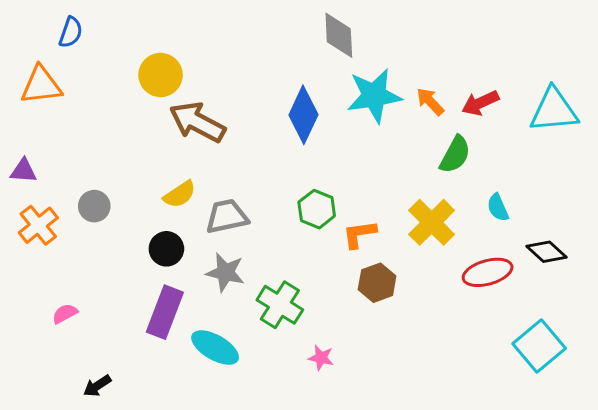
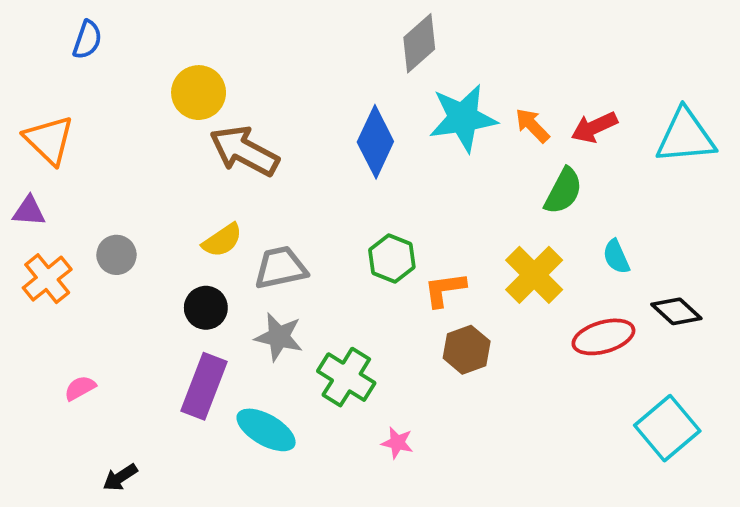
gray diamond: (339, 35) -> (419, 43), turned 51
orange triangle: (41, 85) -> (49, 140), moved, turned 51

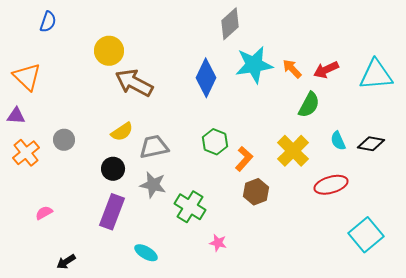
orange L-shape: (445, 290) -> (244, 159), turned 140
black diamond: (676, 311) -> (371, 144), moved, turned -32
cyan ellipse: (266, 430) -> (146, 253), moved, size x0.7

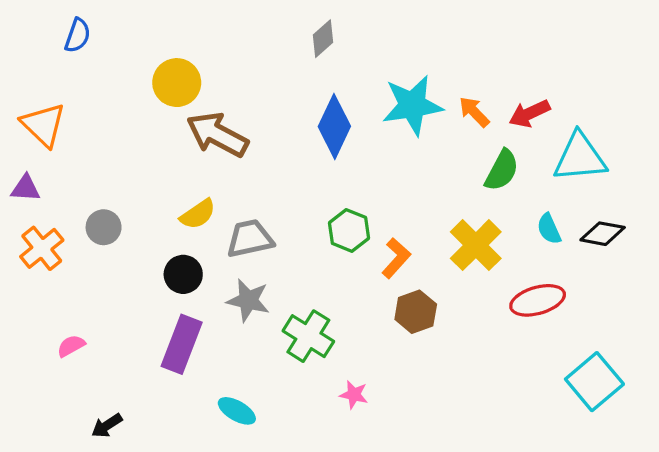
gray diamond: (230, 24) -> (323, 39), moved, size x0.7
cyan triangle: (376, 75) -> (580, 157), moved

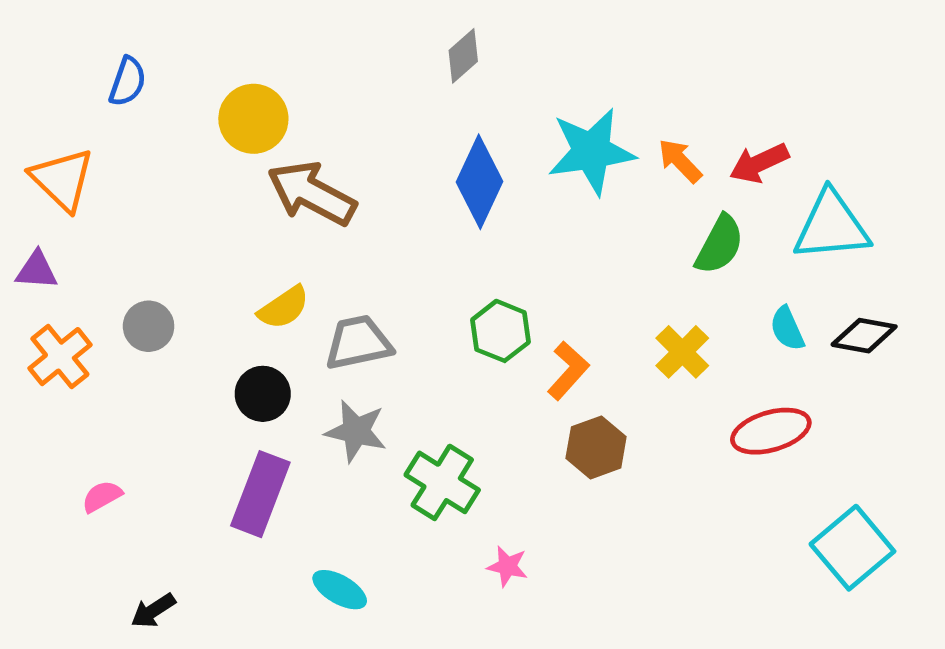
blue semicircle: (78, 35) -> (128, 82), moved
yellow cross: (476, 245) -> (682, 352), size x0.7

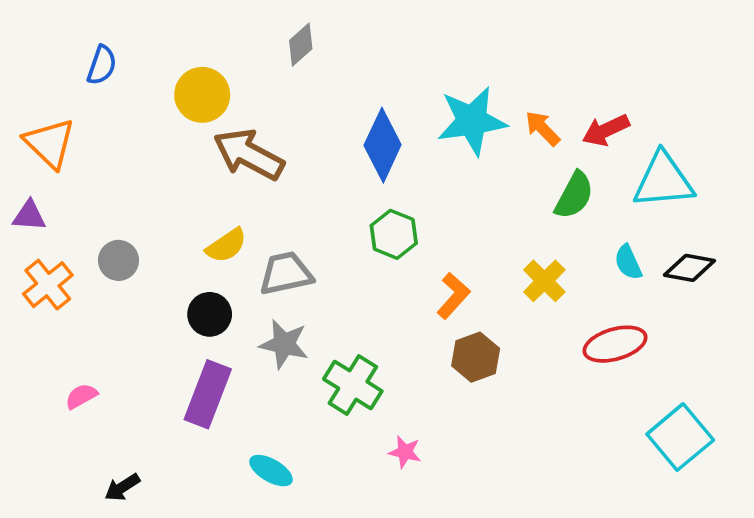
gray diamond: (463, 56) -> (301, 45), moved
green hexagon: (500, 331) -> (394, 234), moved

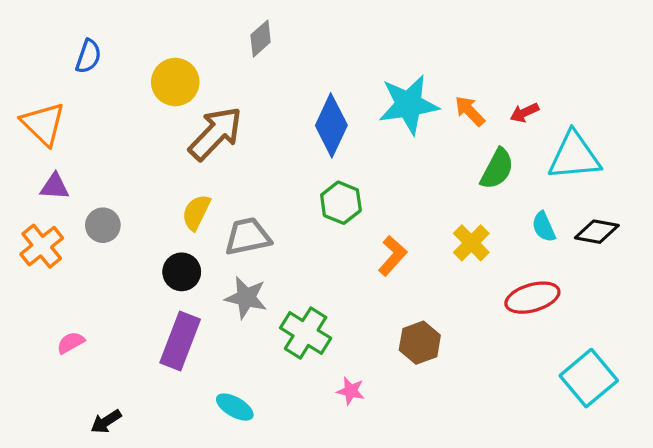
red arrow: (606, 130) -> (524, 113), size x0.7
brown arrow: (249, 154) -> (215, 133), turned 106
purple triangle: (29, 216) -> (55, 187), moved
yellow semicircle: (226, 246) -> (196, 212), turned 150
brown hexagon: (476, 357) -> (420, 343), moved

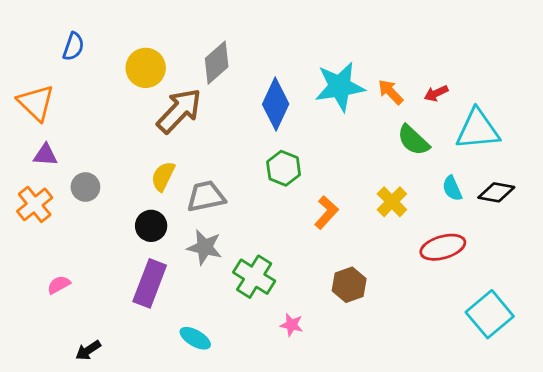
gray diamond: (261, 39) -> (217, 63), moved, size x1.4
green semicircle: (497, 169) -> (413, 140), turned 105

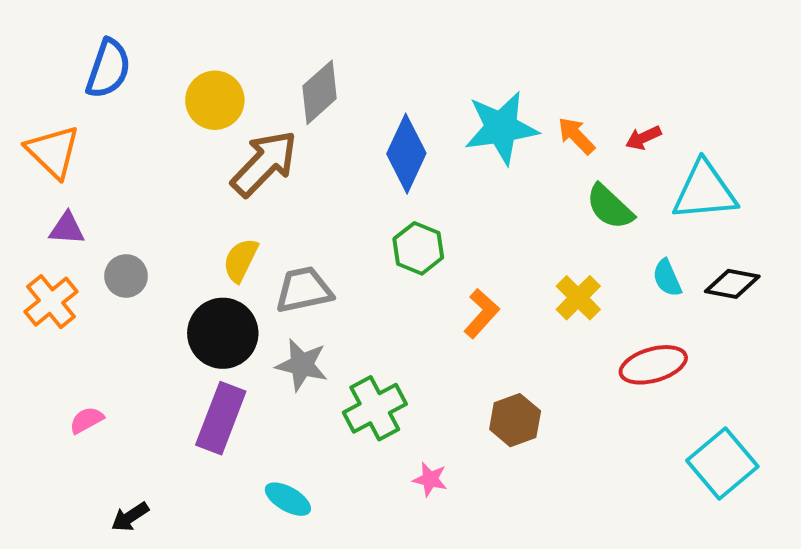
blue semicircle: (73, 46) -> (108, 69), size x1.4
black circle: (151, 226) -> (223, 333), size x1.5
green cross: (254, 277) -> (375, 408), turned 30

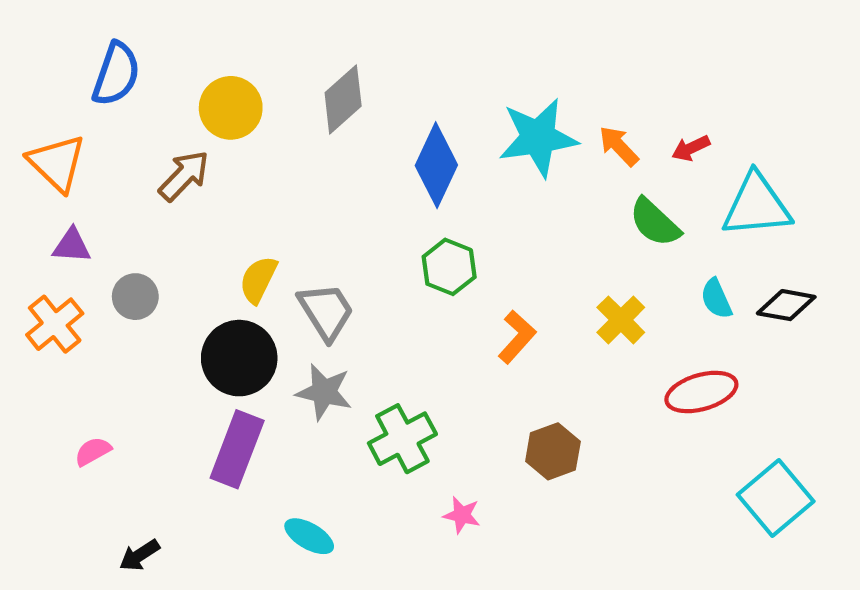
brown arrow: (264, 163) -> (184, 176), moved, size x0.7
gray trapezoid: (304, 290) -> (326, 311), turned 70

